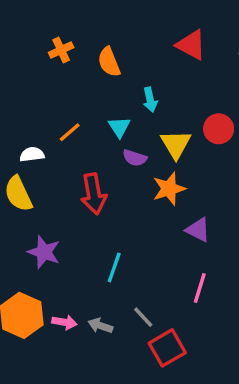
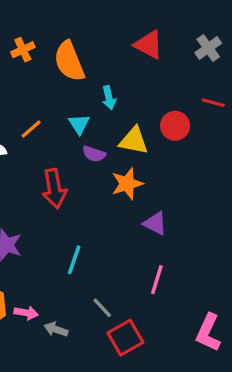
orange semicircle: (109, 62) -> (69, 61), size x1.4
yellow triangle: (176, 144) -> (134, 141), turned -48
gray arrow: (100, 326) -> (56, 329), moved

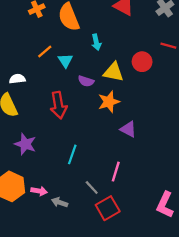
cyan triangle: (79, 124) -> (65, 61), moved
orange line: (31, 129) -> (45, 51), moved
pink line: (157, 280) -> (116, 172), moved

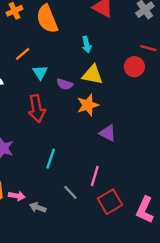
cyan arrow: (96, 42) -> (87, 45), moved
cyan triangle: (65, 61) -> (40, 72), moved
red circle: (142, 62) -> (134, 67), moved
red square: (108, 208) -> (110, 202), moved

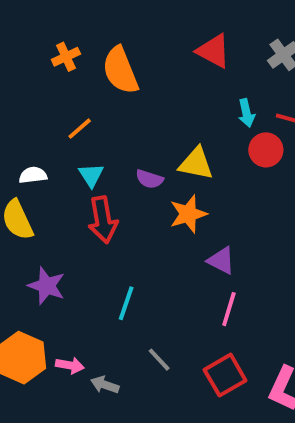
cyan arrow: (87, 45) -> (246, 113), moved
cyan triangle: (40, 72) -> (91, 175), moved
pink line: (95, 176) -> (229, 309), moved

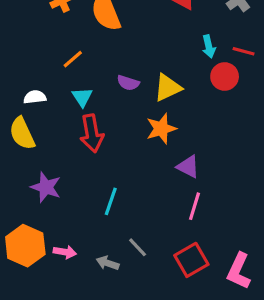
yellow triangle: (196, 164) -> (168, 88), turned -36
purple semicircle: (149, 179) -> (128, 83), moved
gray arrow: (105, 385) -> (108, 263), moved

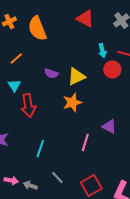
cyan triangle: (82, 97) -> (14, 85), moved
purple triangle: (188, 167) -> (109, 126), moved
pink line: (195, 206) -> (85, 142), moved
gray arrow: (108, 263) -> (30, 185), moved

